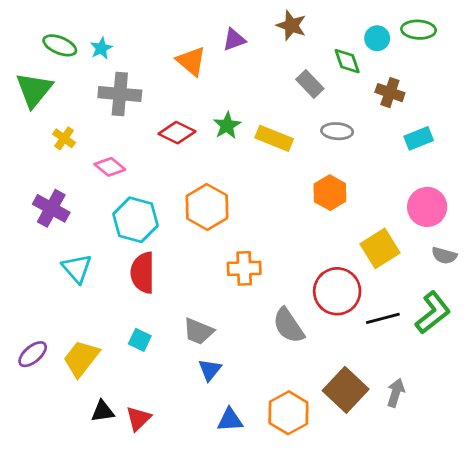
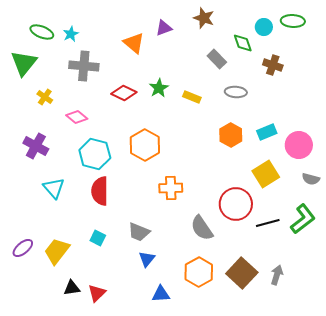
yellow rectangle: (274, 138) -> (192, 97), size x0.7
cyan rectangle: (419, 138) -> (267, 132), moved
orange hexagon: (288, 413) -> (199, 272), moved

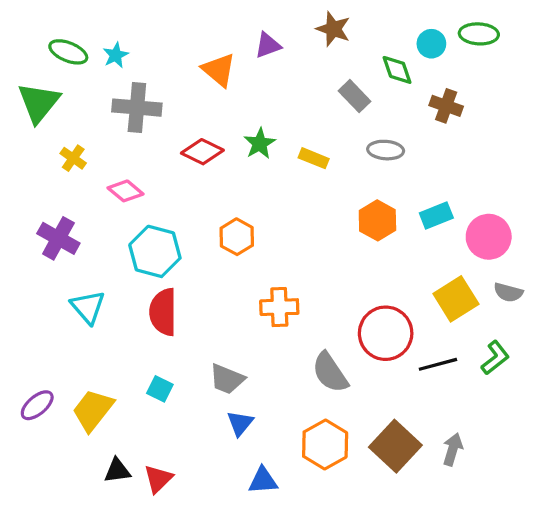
orange hexagon: (145, 145) -> (237, 237), size x0.7
yellow square: (266, 174) -> (456, 299), moved
green L-shape: (303, 219) -> (495, 358), size x0.7

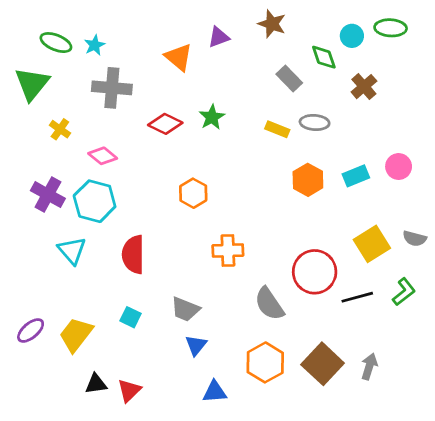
brown cross: (446, 106) -> (364, 87), turned 30
yellow rectangle: (314, 158) -> (277, 129), moved
pink circle: (489, 237) -> (399, 167), moved, size x0.7
cyan hexagon: (155, 251) -> (95, 201), moved

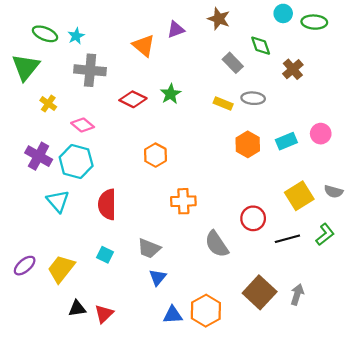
cyan circle: (352, 36) -> (283, 13), moved
red circle: (315, 272) -> (253, 218), size x0.7
orange hexagon: (265, 362) -> (206, 311), moved

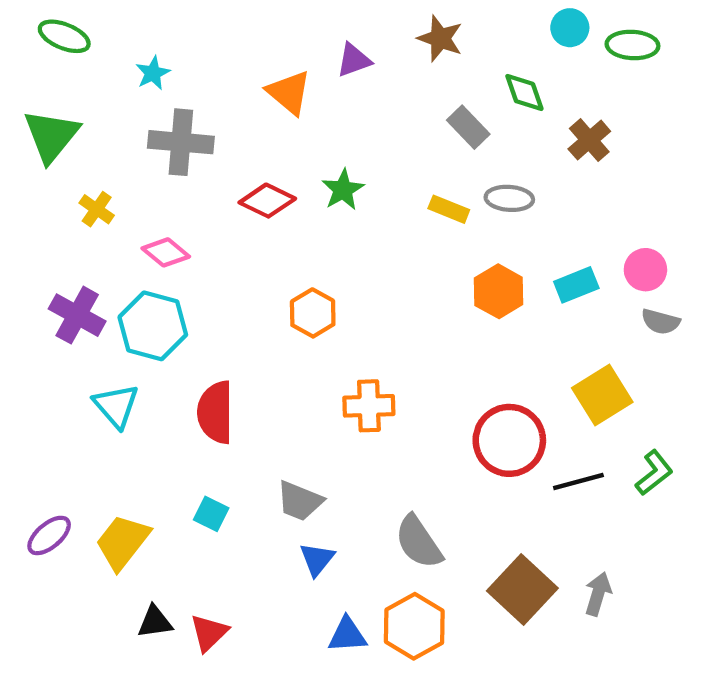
green ellipse: (45, 34) -> (64, 36), moved
gray semicircle: (334, 192) -> (661, 322), moved
red circle: (253, 218) -> (509, 440), size x1.4
gray semicircle: (217, 244) -> (419, 542), moved

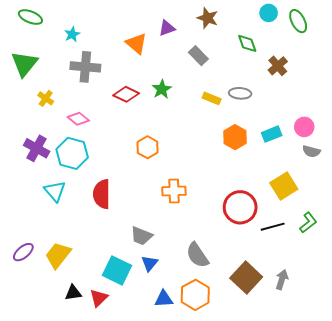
green ellipse: (632, 45) -> (298, 21), turned 60
gray rectangle: (468, 127) -> (198, 56), moved
cyan square: (211, 514) -> (117, 270), moved, size x1.8

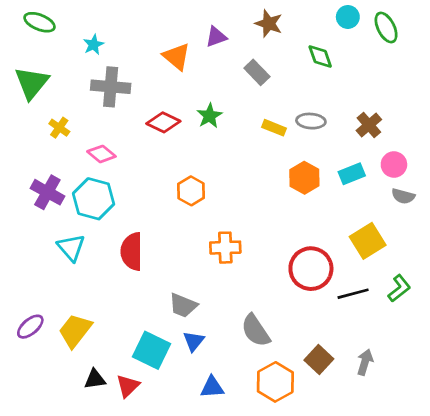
brown cross: (278, 66) -> (369, 125), moved
brown square: (246, 278) -> (319, 360), size x0.7
orange hexagon: (195, 295) -> (275, 382), moved

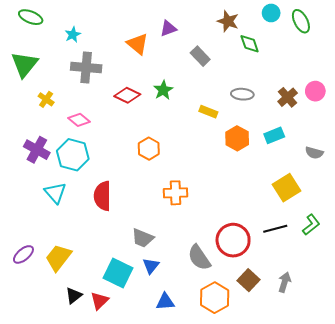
brown star: (269, 24) -> (228, 21), moved
yellow rectangle: (274, 128) -> (208, 112), moved
pink circle: (394, 165) -> (315, 91), moved
red circle: (311, 269) -> (233, 240), moved
black triangle: (95, 379) -> (74, 296), turned -30

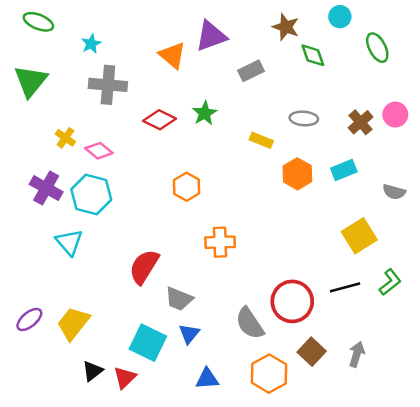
green ellipse: (301, 21) -> (377, 48), moved
purple triangle: (168, 28) -> (211, 36), size x1.5
gray rectangle: (200, 56) -> (251, 71), turned -72
yellow cross: (46, 99) -> (65, 138), moved
red semicircle: (103, 196) -> (144, 267), moved, turned 32

